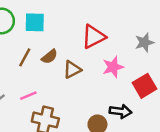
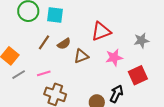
black arrow: (121, 111) -> (116, 94), turned -78

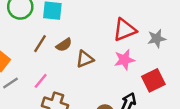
red triangle: (101, 31) -> (125, 30), moved
pink line: (44, 73) -> (41, 81), turned -32

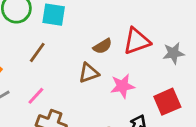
brown semicircle: (64, 45) -> (103, 46), moved
pink star: (124, 60) -> (122, 86), moved

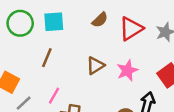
brown semicircle: (103, 46) -> (100, 20), moved

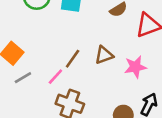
brown line: (47, 58) -> (73, 59), moved

